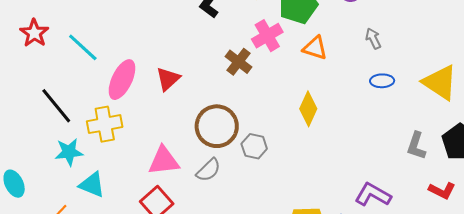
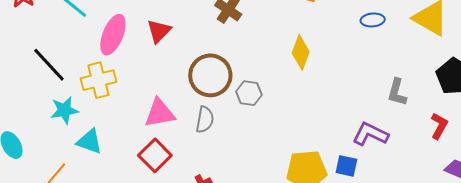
gray L-shape: (416, 146) -> (397, 92), moved
gray semicircle: (208, 170) -> (205, 120), turned -32
red L-shape: (442, 191) -> (439, 126), turned -84

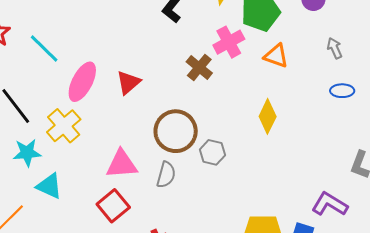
yellow cross: (98, 80) -> (64, 126), turned -32

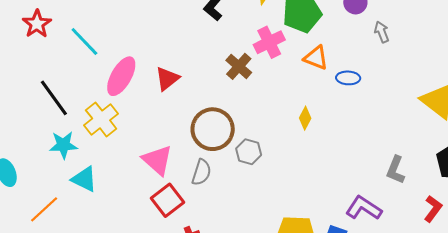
gray arrow: (335, 48) -> (382, 32), moved
blue ellipse: (342, 91) -> (348, 78), moved
yellow diamond: (268, 116) -> (305, 118), size x0.7
pink triangle: (122, 164) -> (157, 160), turned 44
red square: (113, 206) -> (168, 200), moved

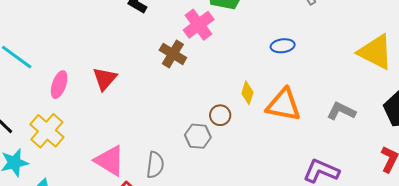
orange triangle: (316, 58) -> (284, 105), moved, size x1.4
pink ellipse: (121, 76) -> (59, 85), size x0.7
brown circle: (213, 129) -> (220, 115), moved, size x0.5
gray L-shape: (396, 170) -> (341, 111), moved, turned 104

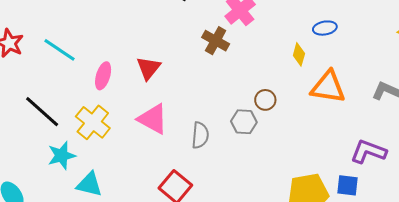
yellow diamond: (247, 93) -> (299, 54), moved
pink triangle: (110, 161) -> (153, 119), moved
gray semicircle: (155, 165) -> (200, 135), moved

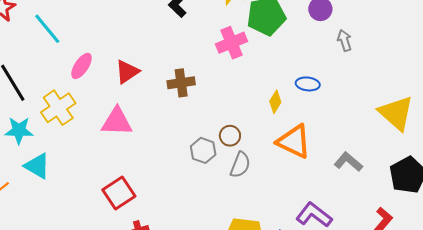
brown cross: (216, 41) -> (181, 83), moved, turned 36
pink triangle: (153, 119) -> (117, 122), turned -44
gray semicircle: (200, 135) -> (240, 165), moved

